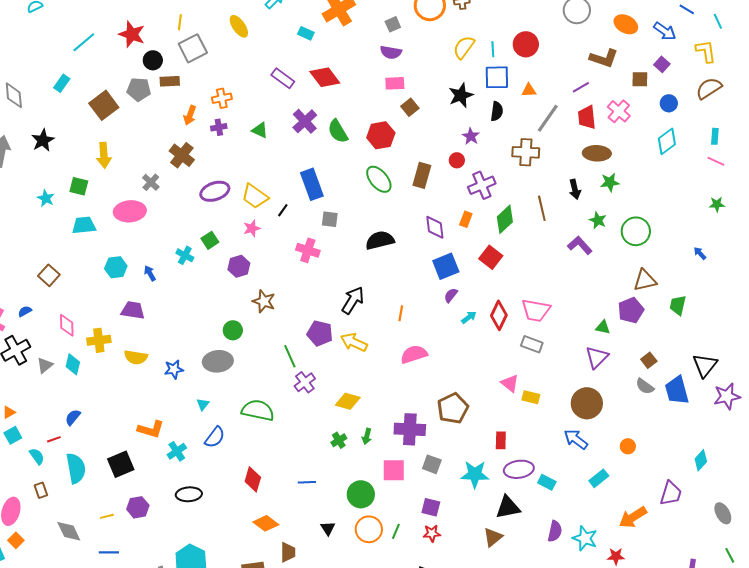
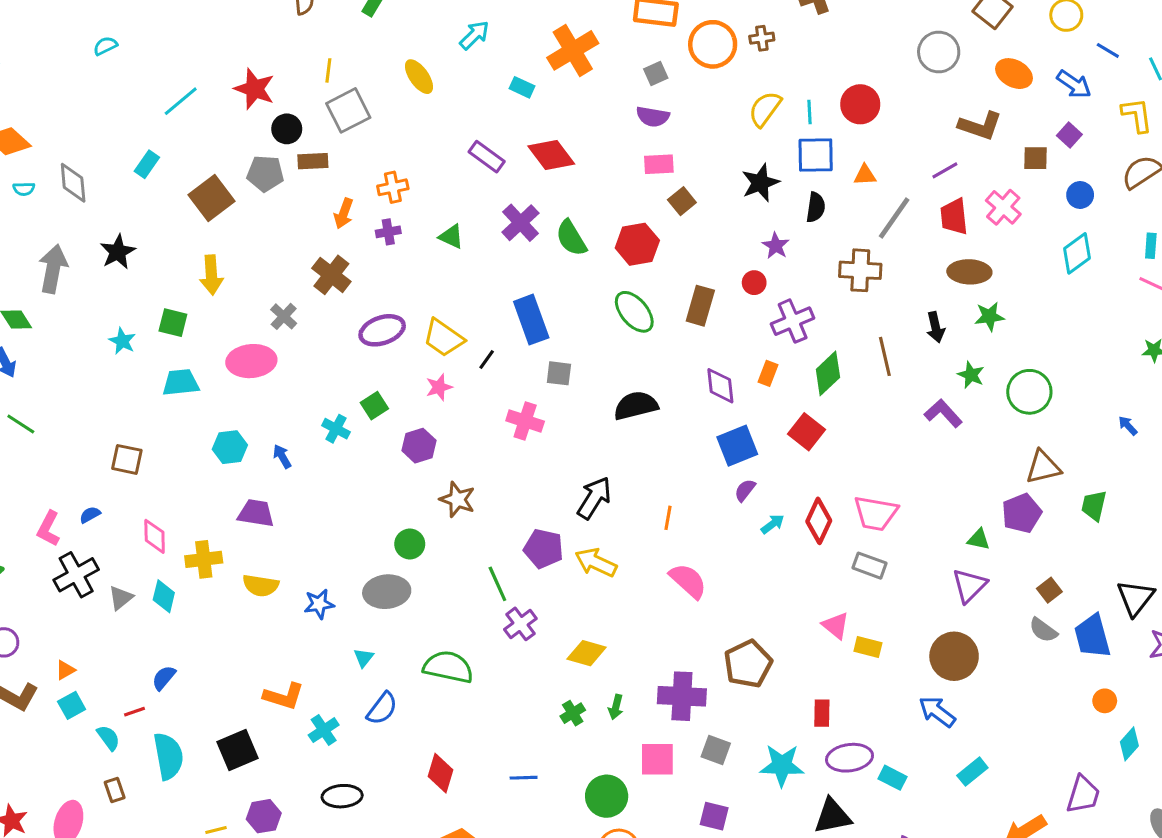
brown square: (49, 275) -> (127, 459), turned -30
pink semicircle: (414, 354) -> (688, 581), turned 60
orange circle: (628, 446) -> (1105, 701), moved

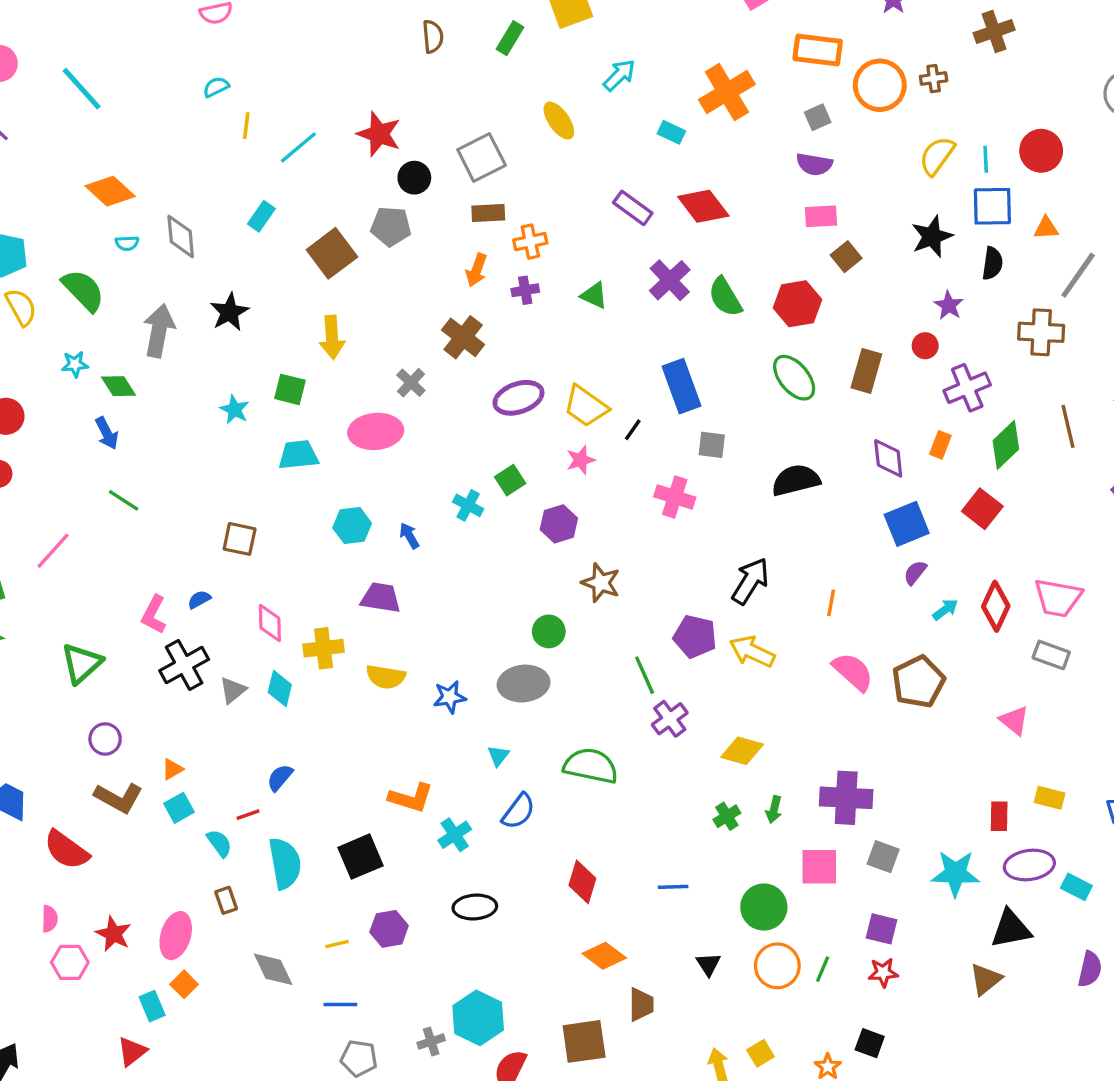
yellow line: (328, 70) -> (246, 126), moved
brown rectangle: (313, 161) -> (488, 213), moved
yellow rectangle: (868, 647) -> (1050, 798), moved
brown pentagon: (748, 664) -> (918, 682), moved

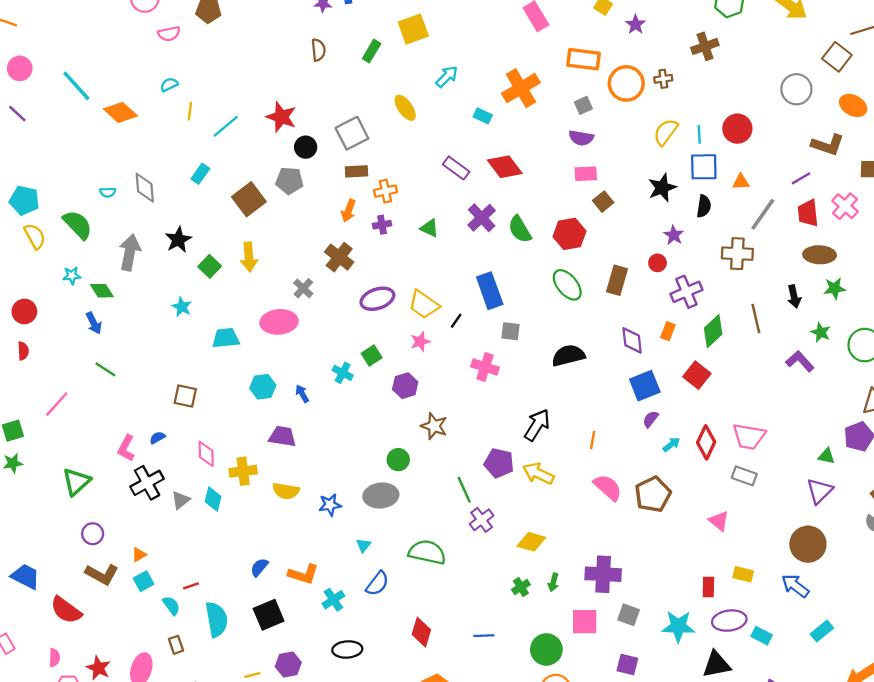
orange diamond: (110, 191) -> (120, 112), moved
green square: (290, 389) -> (210, 266), moved, turned 30
blue semicircle: (280, 778) -> (259, 567), moved

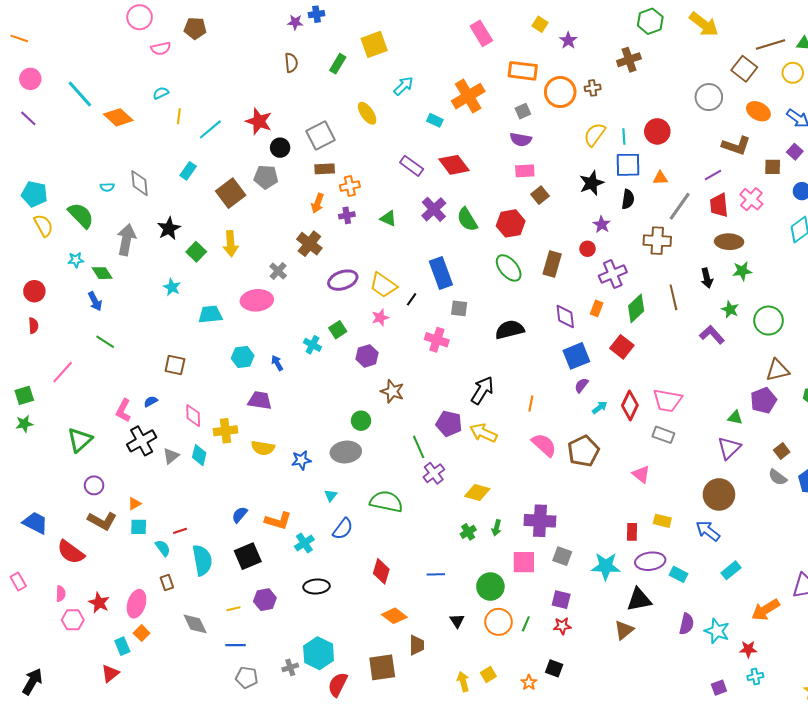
cyan square: (144, 581) -> (139, 527), turned 30

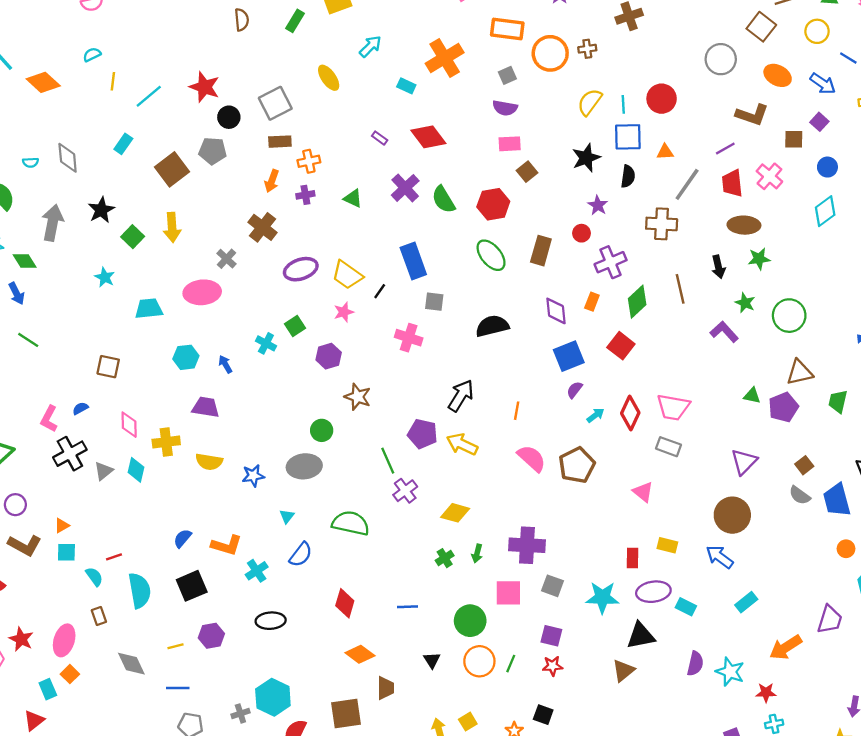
purple rectangle: (412, 166) -> (380, 138), size x0.6
green triangle: (735, 418) -> (752, 396), moved

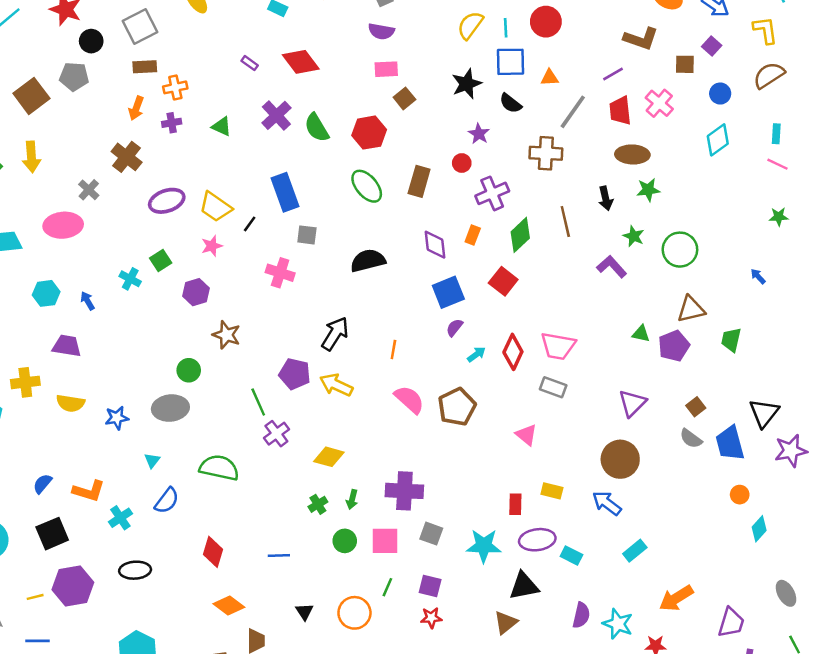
black semicircle: (628, 176) -> (511, 103), turned 120
purple trapezoid: (830, 619) -> (731, 623), moved
green circle: (470, 621) -> (345, 541), moved, size x0.7
purple hexagon: (211, 636) -> (73, 586), size x1.5
green line: (511, 664) -> (387, 587), moved

